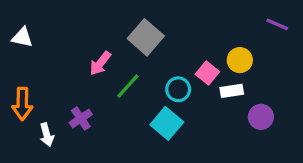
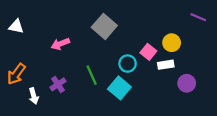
pink arrow: (100, 63) -> (60, 44), moved, turned 30
green line: (128, 86) -> (92, 75), moved, turned -66
orange arrow: (22, 104) -> (16, 74), turned 35

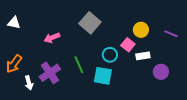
purple line: (198, 17) -> (171, 34), moved
yellow circle: (172, 43) -> (141, 30), moved
purple cross: (58, 84) -> (50, 73), size x1.5
cyan square: (119, 88) -> (103, 76), turned -30

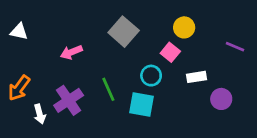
yellow circle: (141, 30) -> (184, 27), moved
pink square: (128, 45) -> (170, 52), moved

